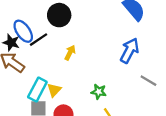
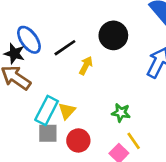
black circle: (59, 15) -> (113, 35), moved
black line: (39, 40) -> (65, 48), moved

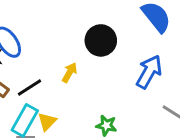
black line: (65, 48) -> (30, 88), moved

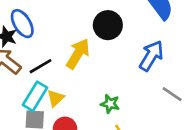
yellow arrow: (70, 72) -> (78, 54), size x1.6

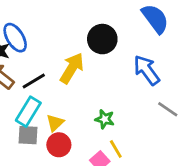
blue arrow: (151, 56) -> (147, 70), turned -68
yellow triangle: (55, 98) -> (55, 123), moved

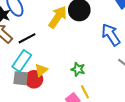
yellow arrow: (72, 68) -> (58, 17), moved
red circle: (59, 145) -> (34, 79), moved

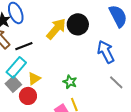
gray square: (21, 78) -> (13, 84), turned 35
red circle: (34, 79) -> (28, 96), moved

